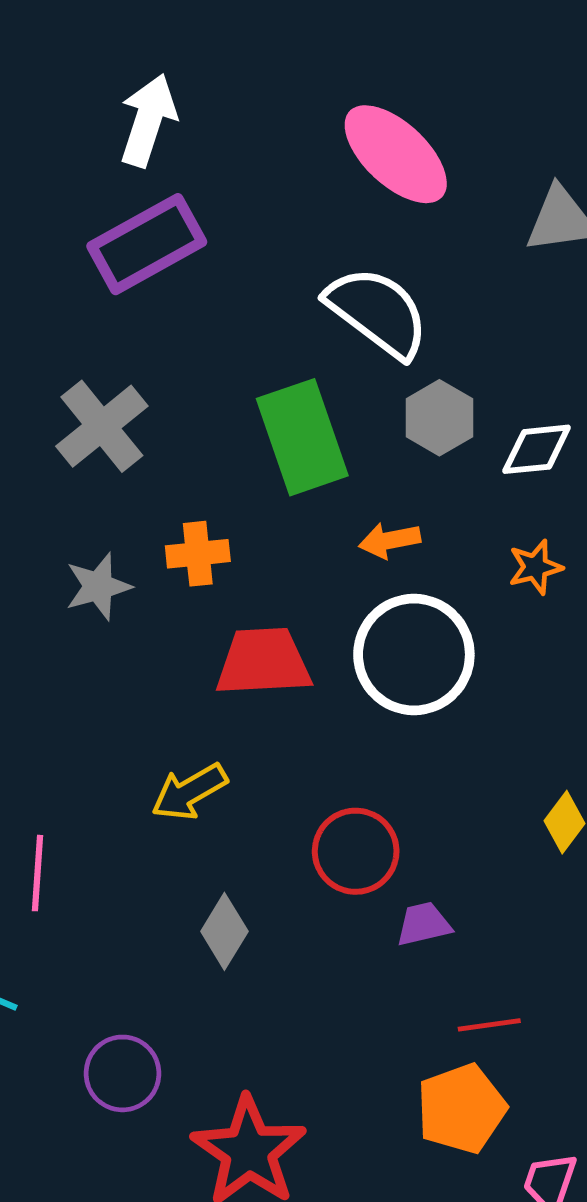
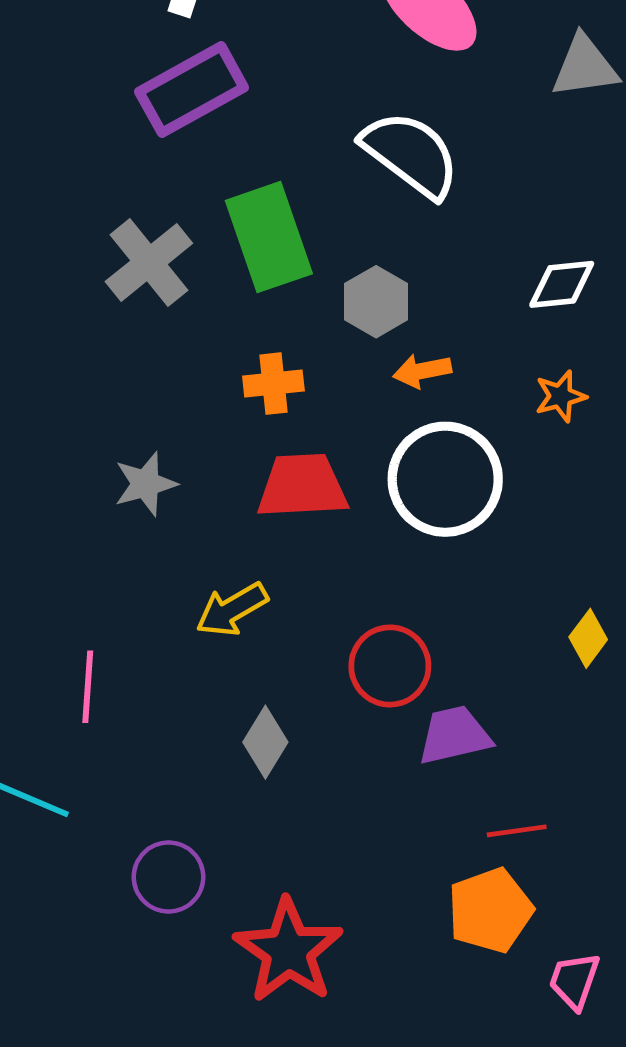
gray hexagon: (439, 418) -> (376, 302), moved
green rectangle: (302, 437) -> (269, 237), moved
orange cross: (198, 554) -> (273, 384), moved
gray star: (98, 587) -> (145, 484), moved
purple trapezoid: (424, 924) -> (454, 735), size x1.4

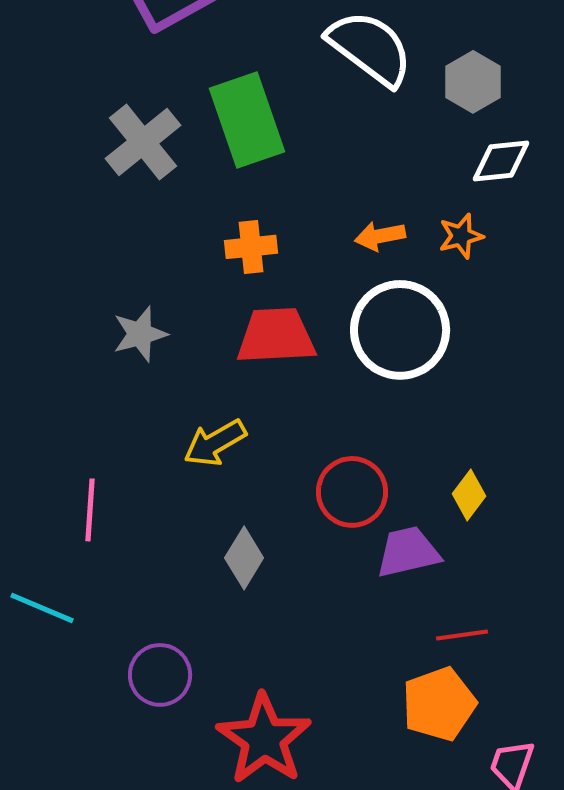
gray hexagon: (376, 302) -> (473, 82), moved
orange star: (561, 396) -> (461, 236), moved
yellow diamond: (588, 638) -> (469, 495), moved

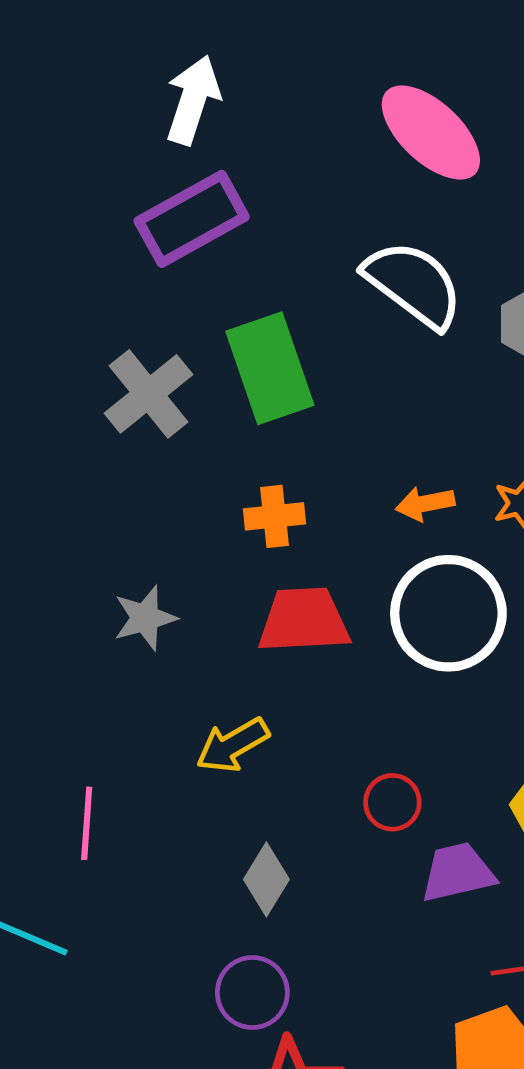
red circle: (352, 492) -> (392, 802), size x0.7
purple circle: (160, 675) -> (252, 992), moved

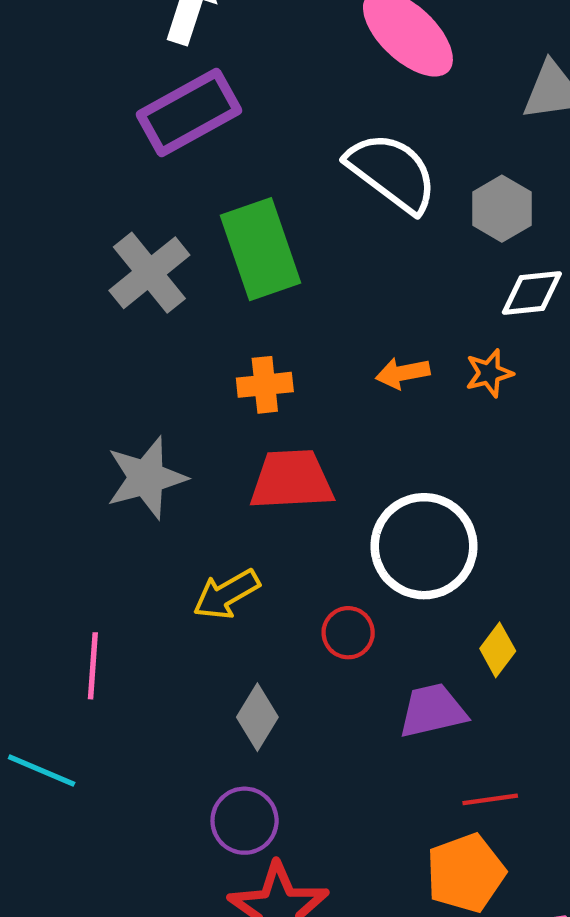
white circle: (448, 613) -> (424, 546), moved
gray star: (145, 618) -> (146, 478), size x1.4
red circle: (392, 802) -> (348, 633), moved

